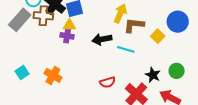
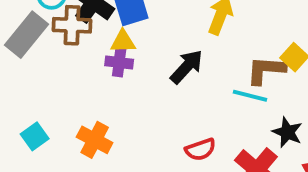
brown L-shape: (134, 25) -> (266, 70), moved
black arrow: (102, 39) -> (187, 67), turned 144
cyan line: (126, 49) -> (250, 96), moved

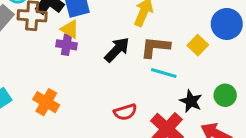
yellow triangle: (123, 41) -> (70, 29), turned 30
brown L-shape: (266, 70) -> (155, 47), moved

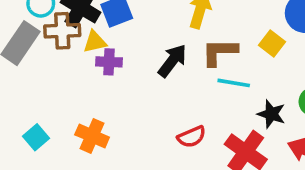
yellow triangle: (70, 29) -> (95, 42), moved, turned -36

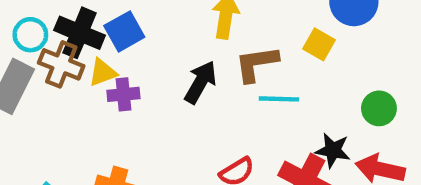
brown cross: (62, 31) -> (61, 64), turned 32
black star: (271, 114) -> (333, 150), moved

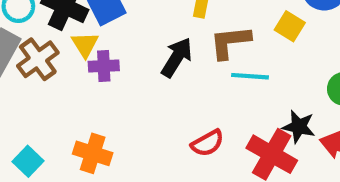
brown cross: (61, 64) -> (38, 59), moved, turned 30
yellow triangle: (103, 72) -> (85, 45), turned -44

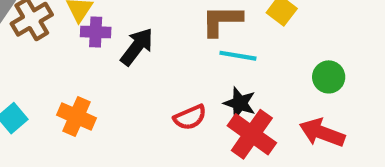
black arrow: (177, 57) -> (137, 47), moved
black star: (299, 127) -> (240, 103), moved

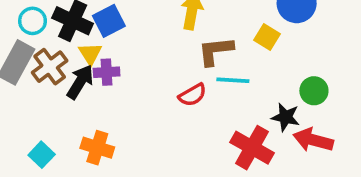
black arrow: (137, 47) -> (80, 82), moved
black star: (240, 103) -> (286, 117), moved
red semicircle: (190, 117) -> (192, 95), moved

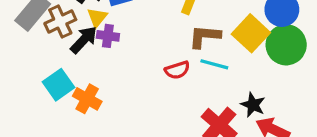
yellow square: (267, 37) -> (251, 33), size x1.6
green circle: (314, 91) -> (286, 45), moved, size x1.6
cyan square: (42, 155) -> (58, 85), moved, size x1.4

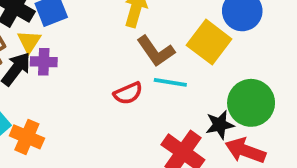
brown L-shape: (205, 36) -> (156, 51), turned -124
green circle: (286, 45) -> (251, 103), moved
black star: (253, 105) -> (220, 125), turned -30

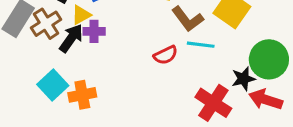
yellow triangle: (29, 41) -> (81, 15), turned 30
orange cross: (27, 137) -> (82, 95), turned -32

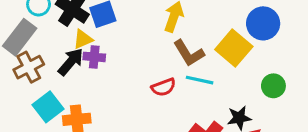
brown cross: (46, 24) -> (29, 67), moved
green circle: (269, 59) -> (273, 86), moved, size x0.6

